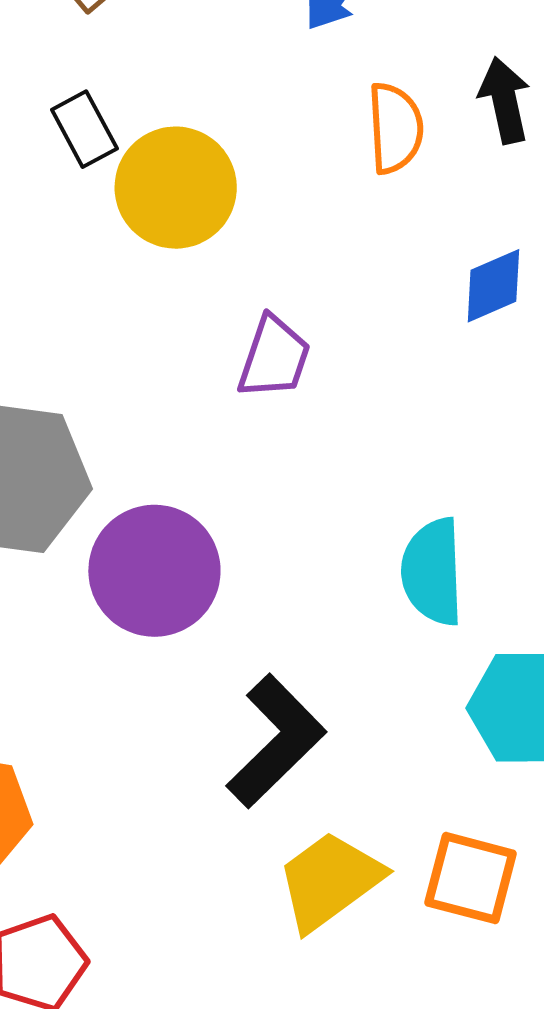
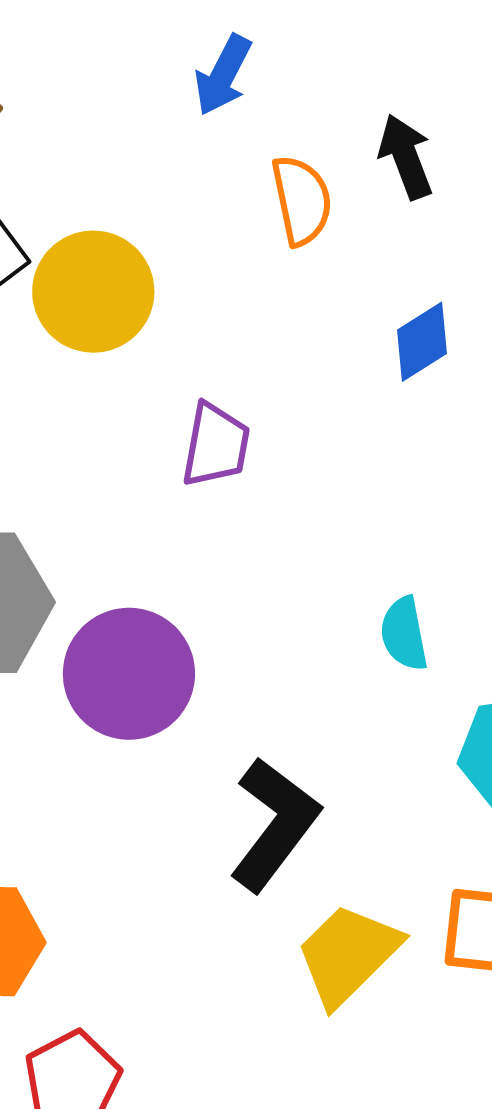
cyan semicircle: (432, 572) -> (404, 634), size x0.7

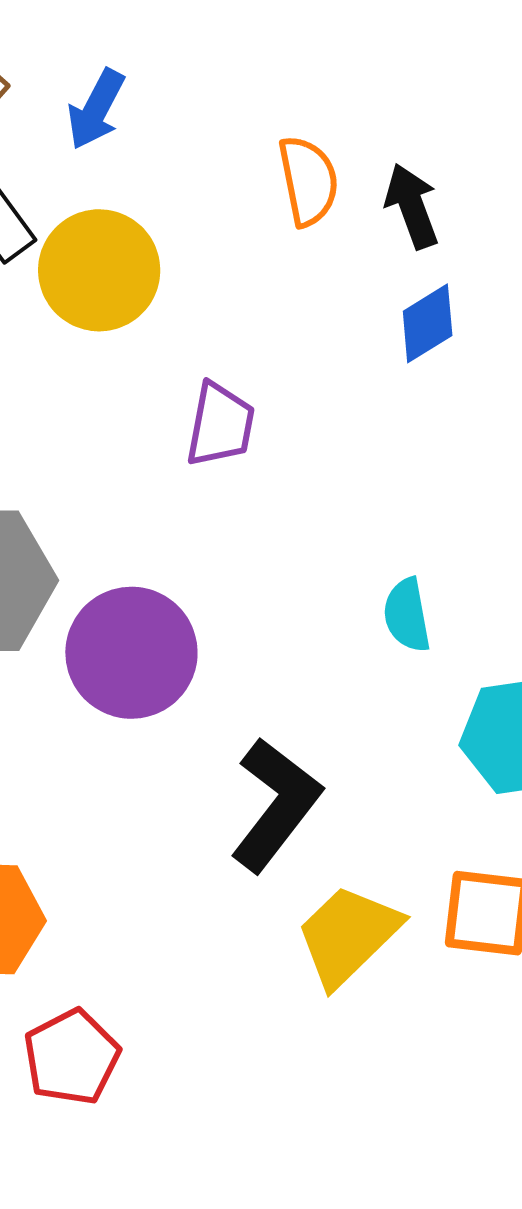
blue arrow: (223, 75) -> (96, 109), moved
black arrow: (406, 157) -> (412, 206), moved

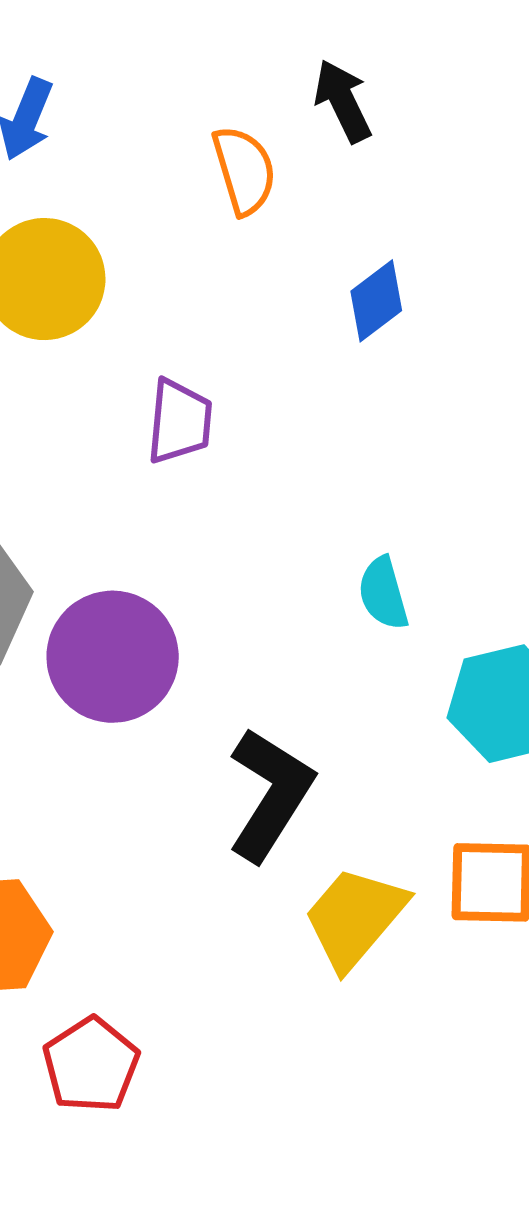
black arrow: (412, 206) -> (343, 101), moved

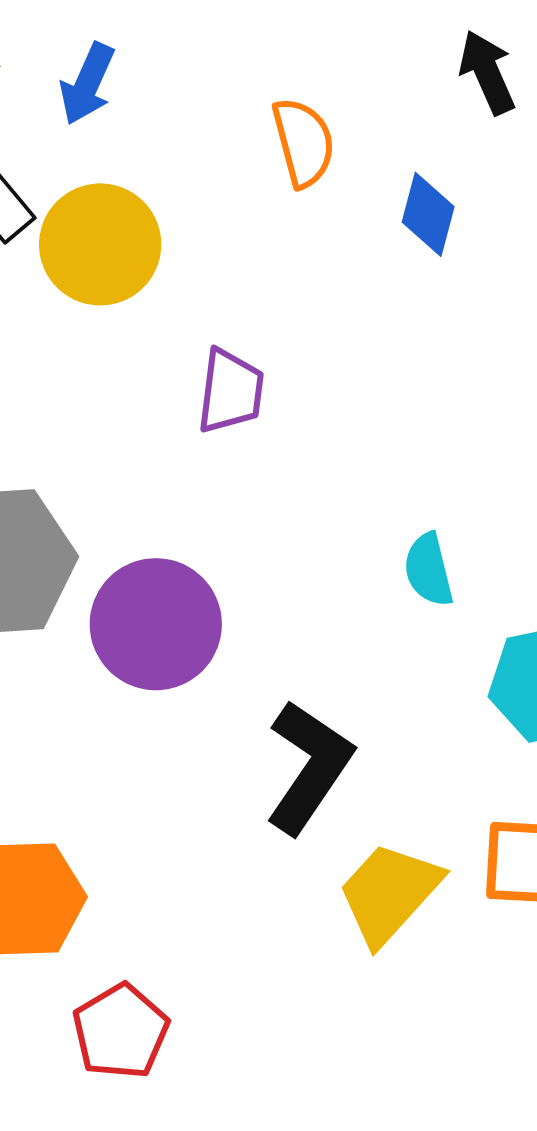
black arrow: (343, 101) -> (487, 72), moved
blue diamond: (376, 301) -> (428, 214), moved, turned -40

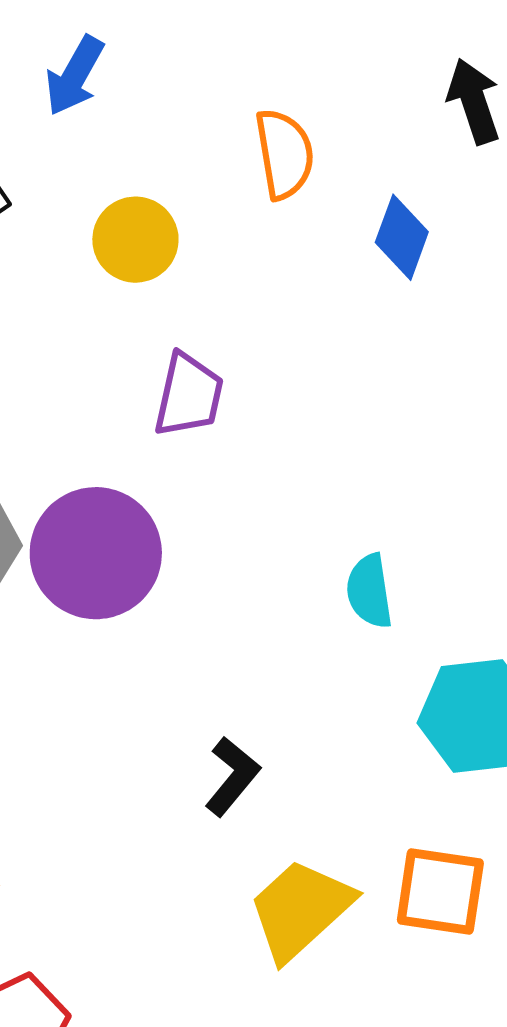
yellow circle: (100, 244) -> (135, 240), moved, size x0.7
purple circle: (156, 624) -> (96, 553), moved
black L-shape: (309, 767) -> (232, 776), size x0.6

